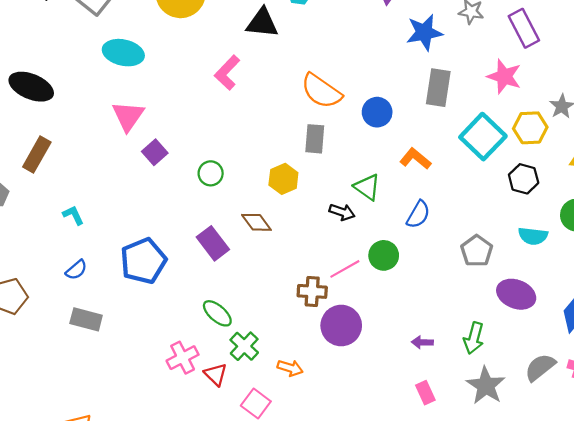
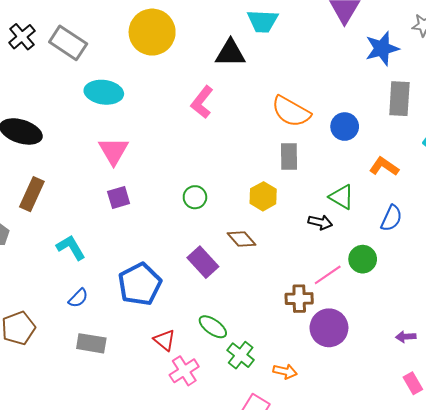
purple square: (155, 152) -> (119, 197), moved, turned 30
cyan L-shape: (73, 215) -> (71, 247), size x1.4
red triangle: (216, 374) -> (165, 340), moved

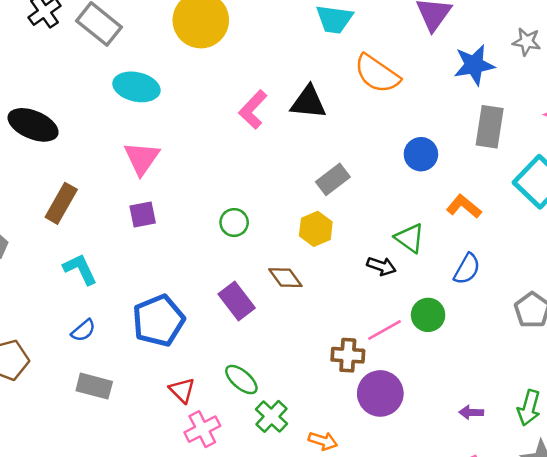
black triangle: (230, 53) -> (308, 102), moved
orange semicircle: (291, 112) -> (377, 74), moved
gray rectangle: (289, 156) -> (333, 179), moved, turned 48
brown rectangle: (32, 194) -> (61, 203), moved

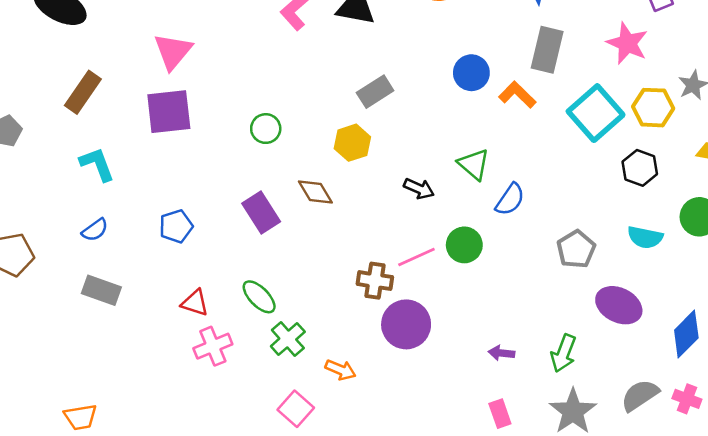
orange L-shape: (464, 206) -> (517, 95), moved
purple square: (143, 215) -> (169, 112), size x1.6
green triangle: (410, 238) -> (474, 164), moved
blue pentagon: (158, 321) -> (176, 226), size x0.6
red triangle: (182, 390) -> (195, 303), turned -32

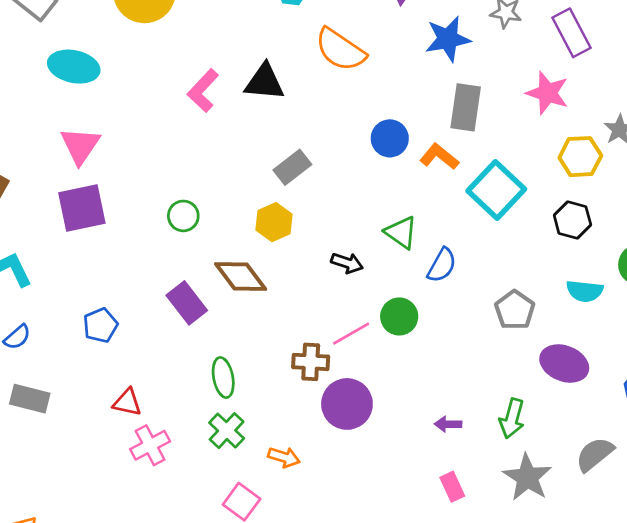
cyan square: (596, 113) -> (496, 190), moved
brown diamond: (315, 192) -> (241, 276), size x1.4
green ellipse: (259, 297) -> (223, 378), moved, turned 39

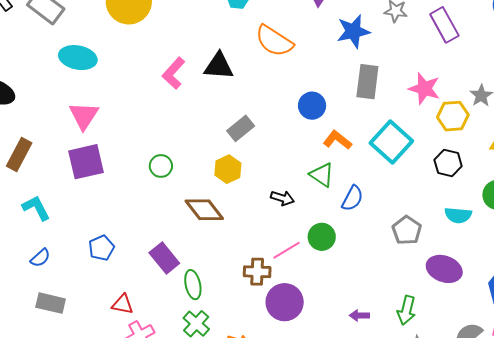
pink star: (548, 93) -> (424, 89), moved
orange L-shape: (439, 157) -> (337, 140), moved
purple rectangle: (187, 303) -> (164, 258), moved

